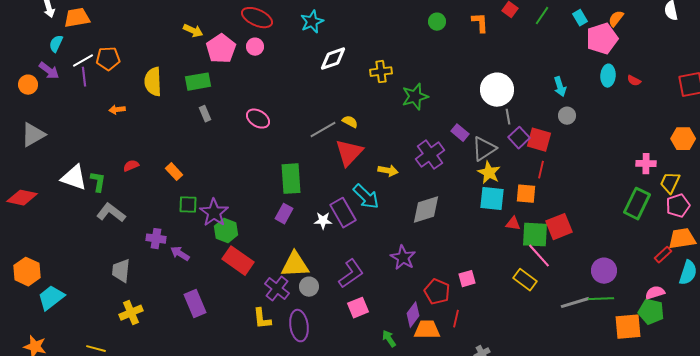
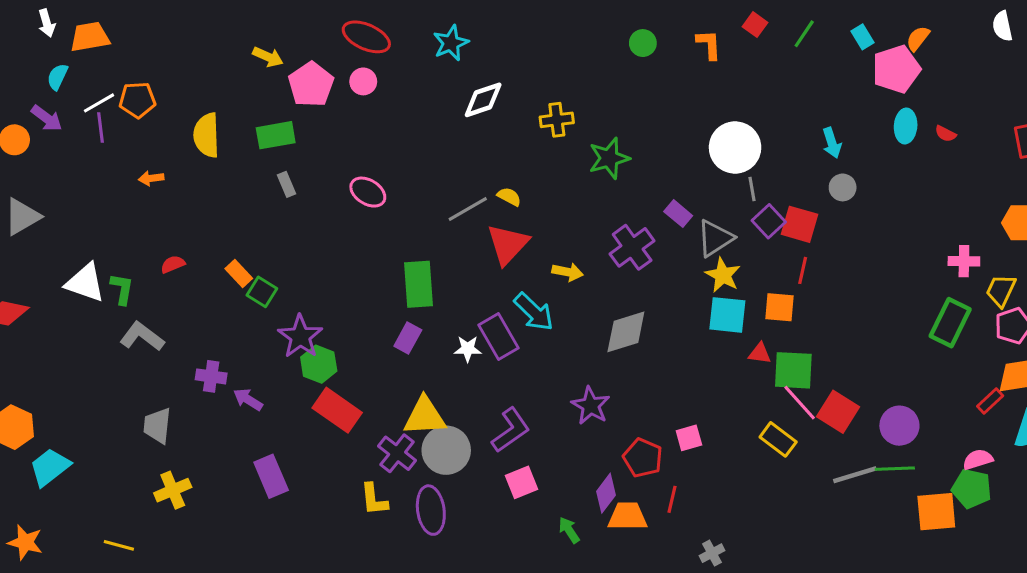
green square: (188, 205) -> (262, 292), moved, turned 30
red square: (559, 227) -> (838, 412), moved, turned -36
gray circle: (309, 287) -> (446, 450), size x1.6

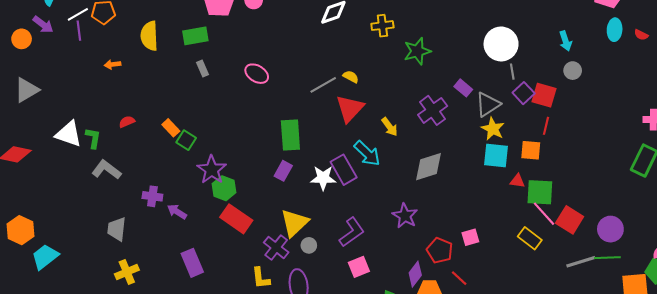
yellow arrow: (568, 272) -> (390, 127), turned 42
white star: (468, 349) -> (323, 178), size x1.4
yellow triangle: (425, 416) -> (295, 223), turned -40
gray circle: (446, 450) -> (309, 245), size x0.5
red line: (672, 499) -> (459, 278), turned -60

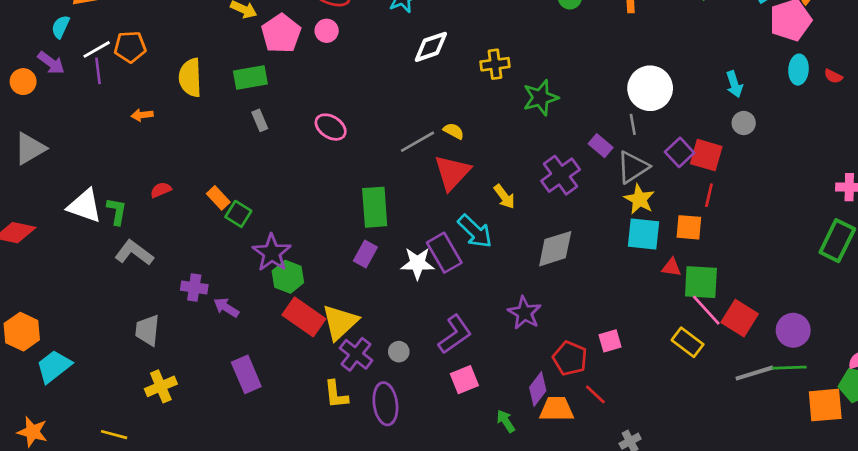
gray line: (512, 72) -> (633, 124), moved
yellow triangle: (295, 223) -> (340, 322), moved

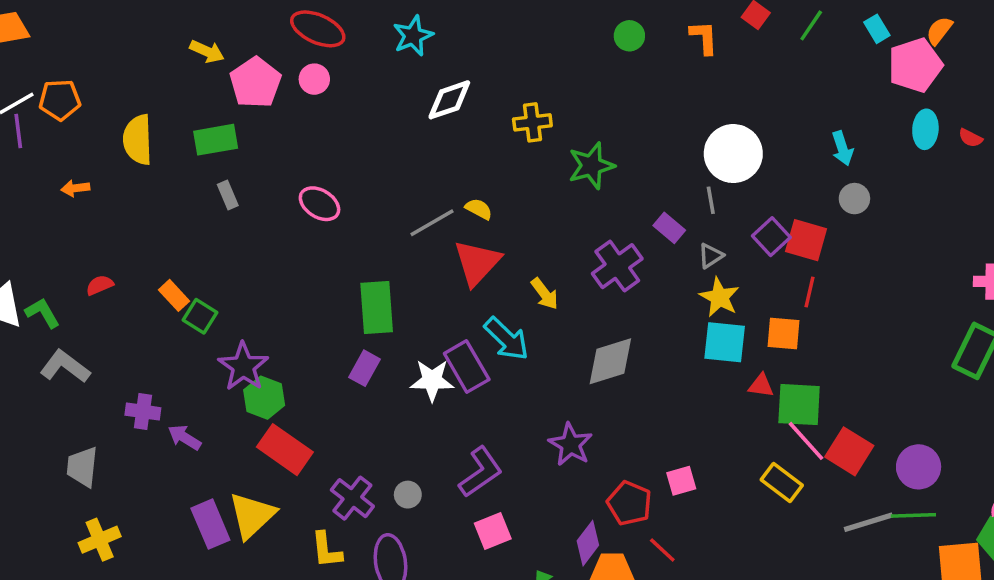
gray triangle: (633, 167) -> (711, 256), size x0.6
green L-shape: (117, 211) -> (42, 313), turned -40
yellow triangle: (340, 322) -> (252, 515), moved

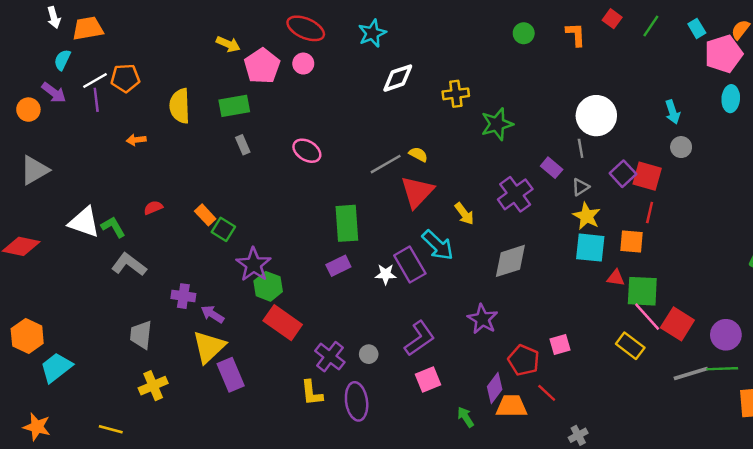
purple rectangle: (365, 368) -> (338, 266), turned 35
white star: (432, 380) -> (386, 274), size x0.7
yellow triangle: (252, 515) -> (209, 347), moved

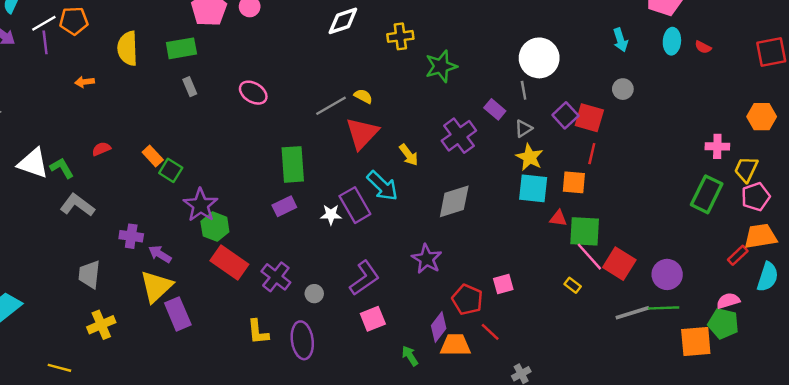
cyan arrow: (673, 112) -> (620, 40), moved
yellow rectangle: (630, 346) -> (573, 285), size x0.6
purple cross: (330, 357) -> (276, 277), moved

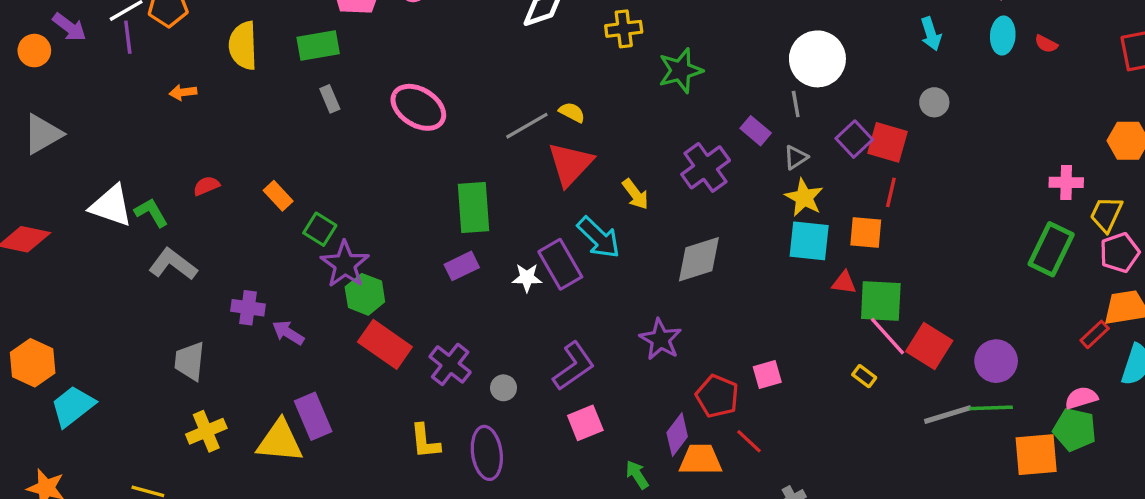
pink ellipse: (253, 93) -> (418, 107), size x1.4
green square: (171, 170) -> (320, 229), moved
yellow triangle: (156, 286) -> (280, 441), moved, turned 48

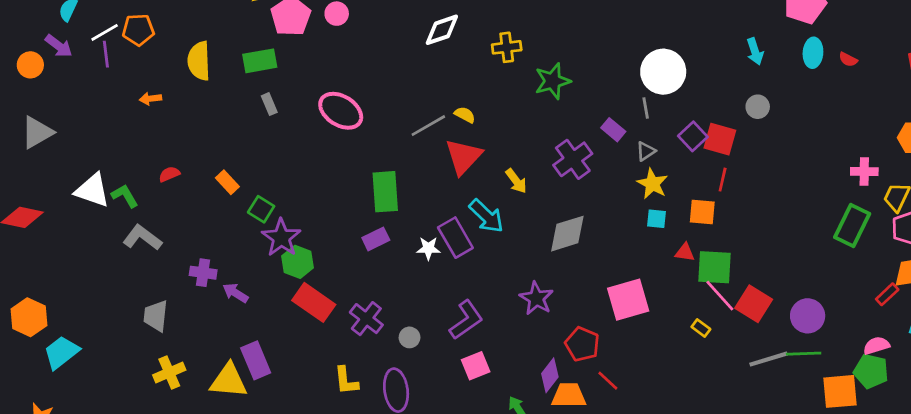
cyan square: (809, 241) -> (656, 219), size x0.6
pink square: (767, 374) -> (628, 300), moved, size x1.8

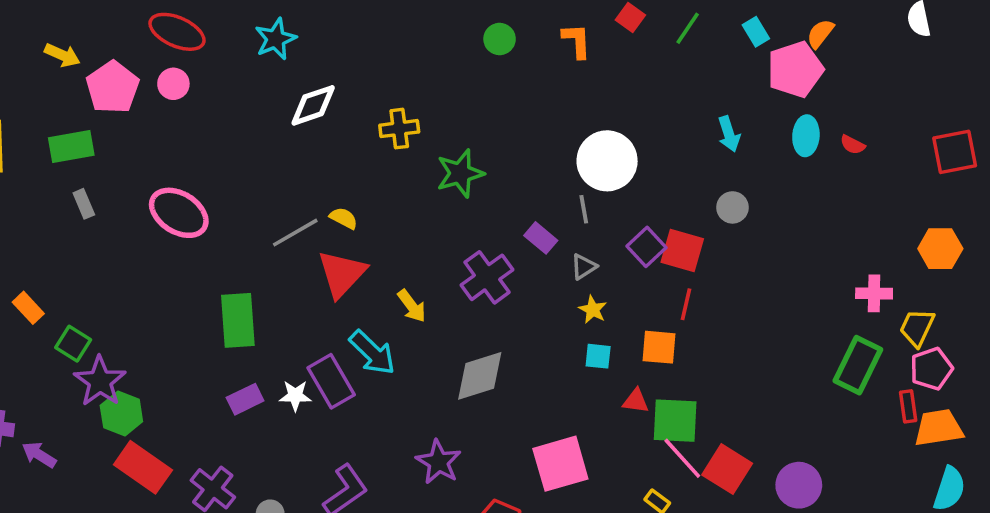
yellow star: (652, 184) -> (593, 310), size x0.7
purple rectangle: (376, 239) -> (245, 399), moved
red rectangle: (887, 294) -> (908, 406), moved, turned -55

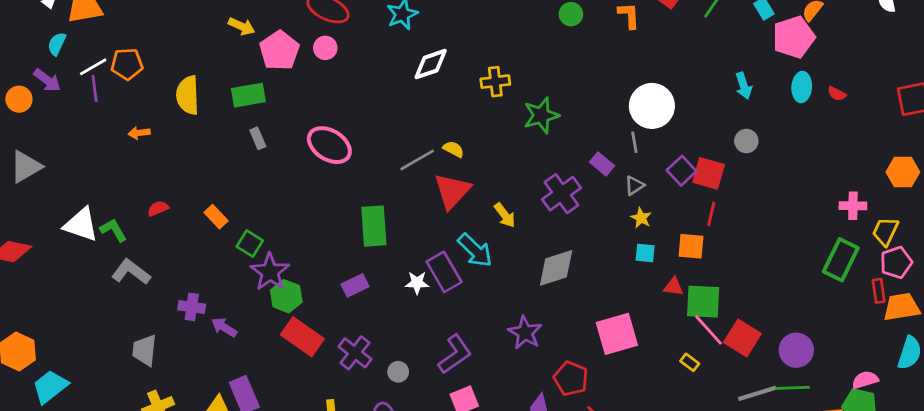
purple rectangle: (245, 399) -> (355, 285), moved

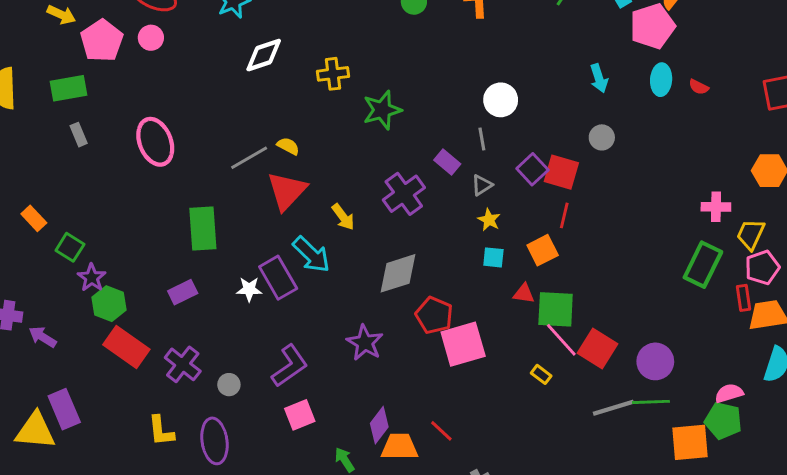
white circle: (652, 106) -> (501, 100), size x0.7
pink ellipse: (329, 145) -> (155, 142), turned 36
orange square: (691, 246) -> (543, 250), turned -32
purple star: (270, 272) -> (92, 278), size x0.7
red pentagon: (571, 379) -> (434, 315), moved

